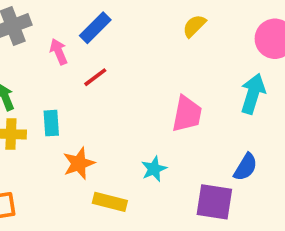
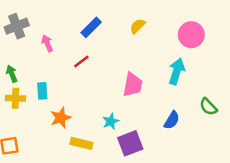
blue rectangle: (95, 28) -> (91, 27), moved
red line: (95, 77) -> (81, 62), moved
purple square: (214, 202) -> (130, 143), moved, turned -30

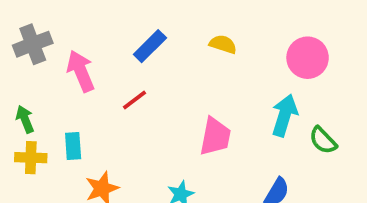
yellow semicircle: (138, 26) -> (223, 44), turned 63
pink arrow: (47, 43) -> (81, 71), size x1.5
green semicircle: (208, 107) -> (323, 140), moved

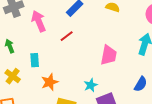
yellow cross: (31, 158) -> (13, 76), moved, turned 35

